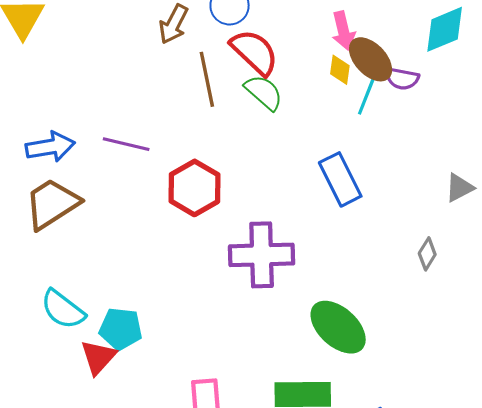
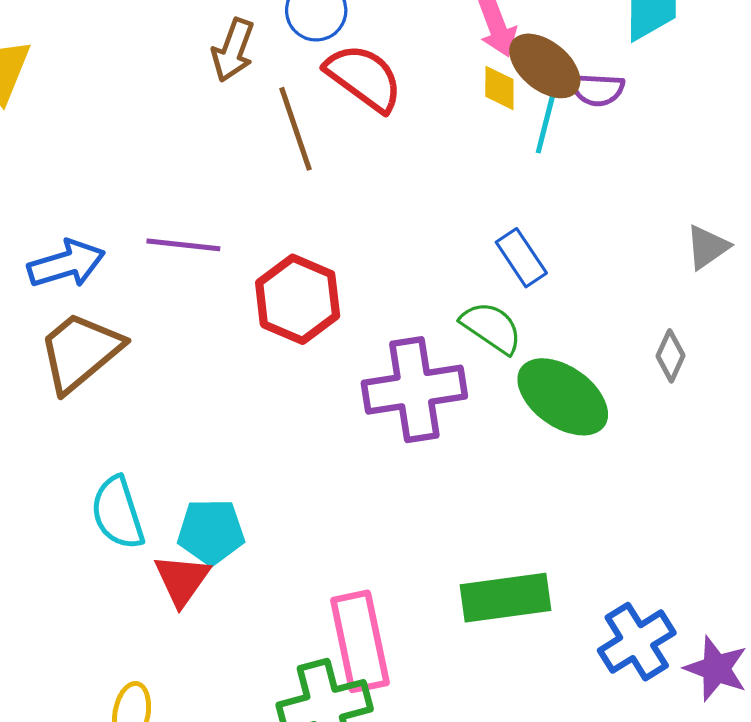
green semicircle: (264, 92) -> (492, 327), moved
blue rectangle: (340, 179) -> (521, 258), size x0.7
cyan semicircle: (63, 309) -> (118, 513), turned 42
green ellipse: (338, 327) -> (563, 397), moved

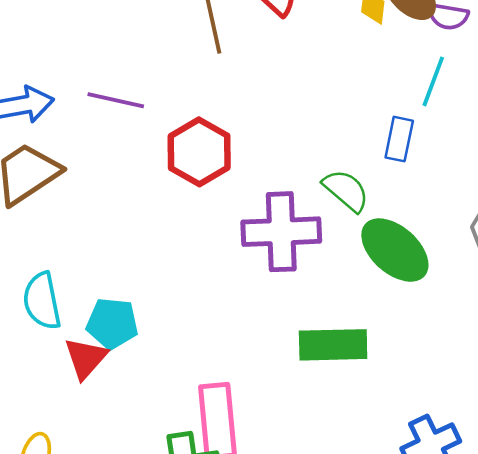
cyan line: (546, 120) -> (433, 81), moved
blue rectangle: (521, 258) -> (399, 139), moved, turned 39
green rectangle: (505, 598) -> (333, 345), moved

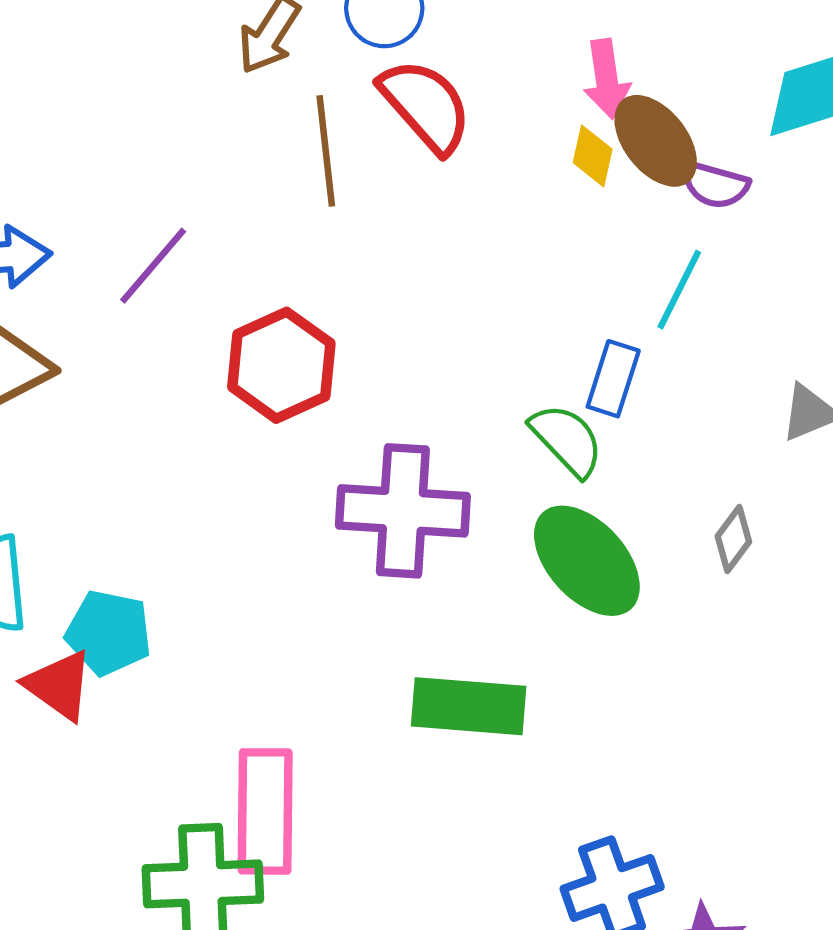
purple line: (116, 100) -> (153, 266), turned -68
green semicircle: (346, 190) -> (567, 440), moved
red triangle: (86, 358) -> (59, 685), turned -42

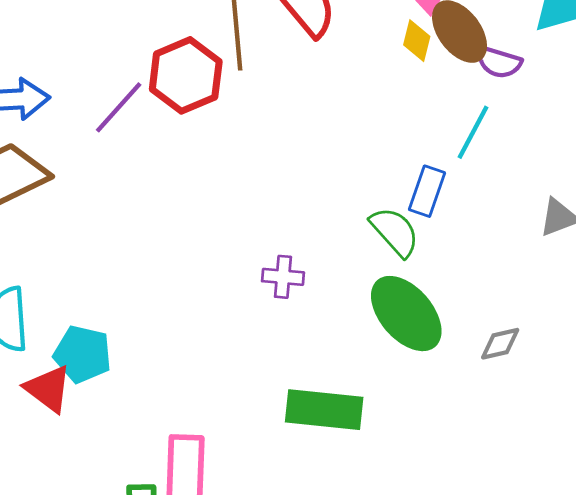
red hexagon: (281, 365) -> (186, 75), moved
purple cross: (403, 511) -> (283, 277), size x0.5
gray diamond: (733, 539) -> (500, 344), moved, turned 39

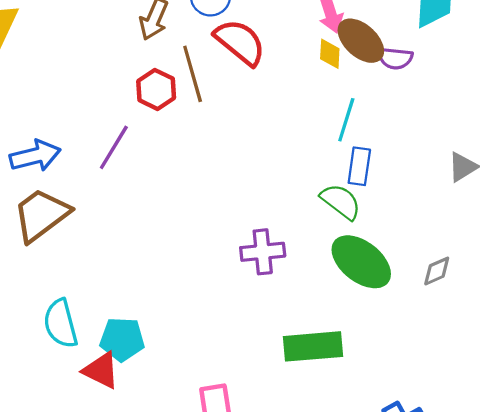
red hexagon: (186, 75) -> (156, 89), moved, size x0.7
cyan line: (473, 132) -> (346, 120), moved
purple cross: (283, 277) -> (263, 252), size x1.4

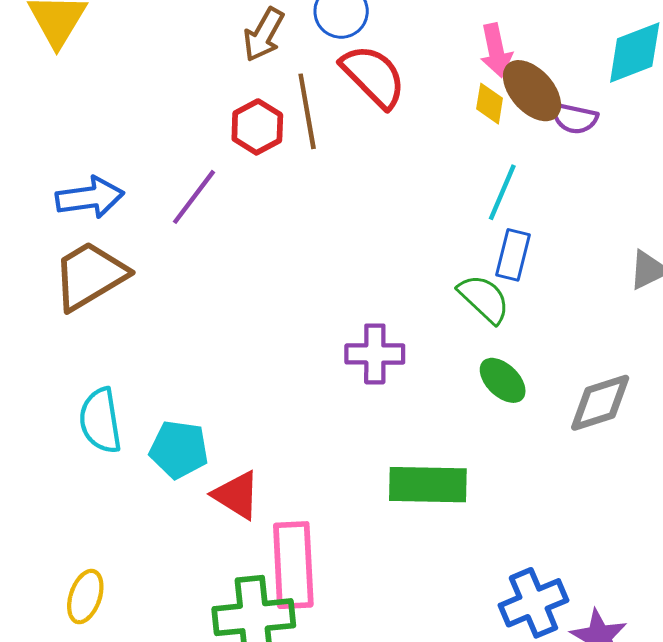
green ellipse: (361, 262) -> (503, 380), size x0.6
gray diamond: (437, 271) -> (600, 403), size x1.6
red triangle: (101, 370) -> (237, 495), moved

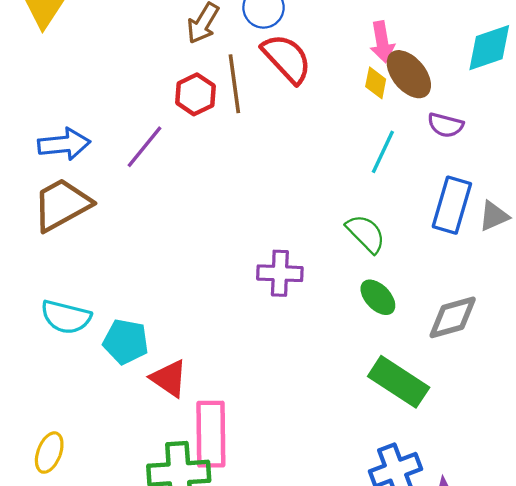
purple semicircle: (574, 118) -> (445, 125), moved
blue rectangle: (513, 255) -> (452, 205), moved, size x1.4
cyan semicircle: (100, 421) -> (66, 317), turned -69
green rectangle: (428, 485) -> (399, 382), moved, turned 30

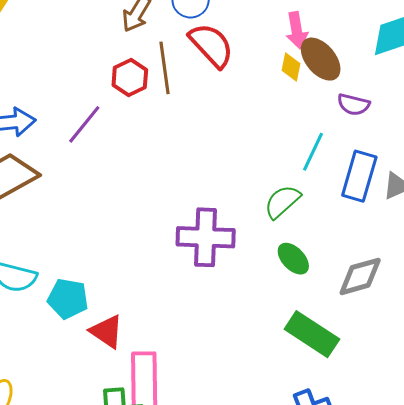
cyan line: (383, 152) -> (313, 152), moved
green semicircle: (366, 234) -> (282, 202), turned -87
purple cross: (280, 273) -> (206, 237), size x1.4

